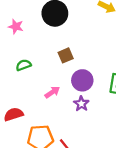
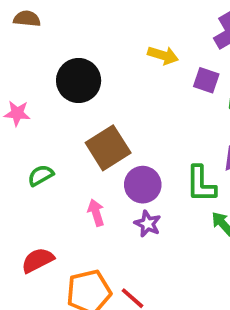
brown square: (66, 55) -> (108, 148), size x1.6
pink arrow: (52, 92) -> (96, 213), turned -64

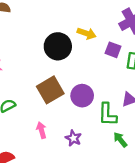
black circle: (79, 81) -> (58, 46), moved
purple circle: (143, 185) -> (82, 96), moved

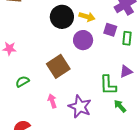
black circle: (58, 46) -> (62, 17), moved
purple circle: (82, 96) -> (83, 40), moved
purple star: (73, 138) -> (80, 107), size x1.6

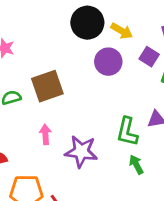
brown square: (58, 66) -> (47, 86), moved
purple star: (80, 107) -> (81, 152), turned -30

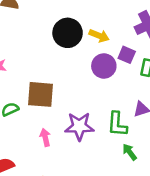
purple circle: (108, 62) -> (104, 66), moved
brown square: (47, 86) -> (41, 94), turned 32
purple star: (81, 152) -> (79, 126), moved

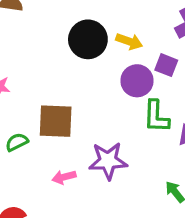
green L-shape: (117, 124) -> (156, 116), moved
pink arrow: (45, 137) -> (64, 177), turned -90

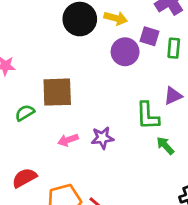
green L-shape: (156, 116) -> (148, 116), moved
purple star: (108, 161) -> (102, 138), moved, size x0.7

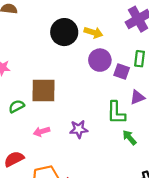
purple square: (149, 36) -> (122, 72), moved
pink arrow: (68, 140) -> (41, 132), moved

